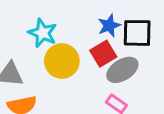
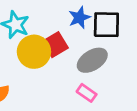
red square: (103, 54) -> (55, 45), moved

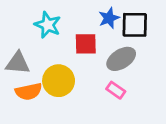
red square: (55, 45) -> (86, 44), turned 30
yellow circle: (34, 52) -> (59, 81), moved

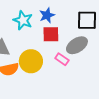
blue star: (109, 18) -> (47, 15), moved
pink rectangle: (116, 90) -> (62, 59), moved

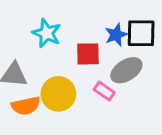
blue star: (47, 15) -> (116, 35), moved

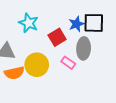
red square: (88, 54) -> (57, 37), turned -30
gray ellipse: (126, 70) -> (84, 48), turned -55

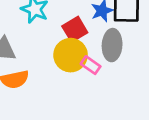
yellow circle: (37, 65) -> (71, 55), moved

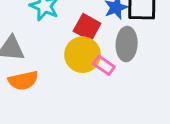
red square: (75, 29) -> (87, 27), turned -30

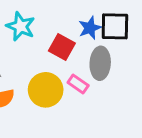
yellow circle: (83, 55) -> (46, 90), moved

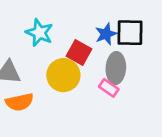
pink rectangle: (78, 84) -> (109, 88), moved
yellow circle: (46, 90) -> (63, 75), moved

